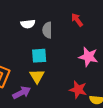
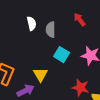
white semicircle: (28, 24) -> (32, 24), turned -96
cyan square: (39, 56) -> (62, 55), moved, turned 35

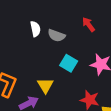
gray semicircle: (51, 30) -> (56, 36), turned -70

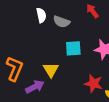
cyan square: (69, 63) -> (73, 48), turned -35

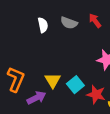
gray semicircle: (62, 22) -> (69, 23), moved
cyan square: (73, 48) -> (75, 85), moved, turned -35

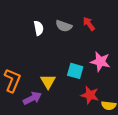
cyan square: (75, 85) -> (75, 71), moved, turned -35

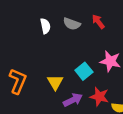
cyan square: (75, 71) -> (84, 71), turned 35
purple arrow: (32, 98) -> (73, 100), moved

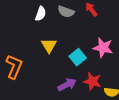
white semicircle: (45, 26) -> (41, 14), turned 32
yellow triangle: (55, 82) -> (49, 45), moved

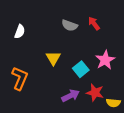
white semicircle: (41, 14) -> (20, 32), moved
pink star: (103, 48) -> (105, 60), turned 30

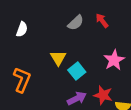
gray semicircle: (70, 25) -> (76, 23), turned -63
cyan square: (81, 69) -> (77, 71), moved

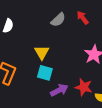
cyan square: (77, 71) -> (45, 73), moved, turned -35

